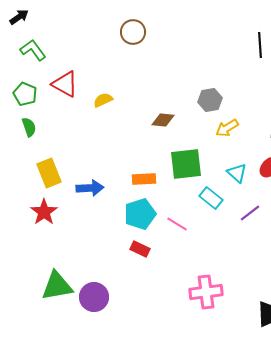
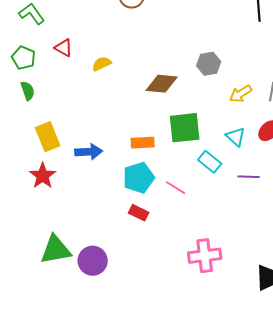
red triangle: (65, 84) -> (64, 48), size x0.7
brown diamond: (163, 120) -> (162, 84), size x1.4
yellow arrow: (227, 128) -> (241, 94), moved
purple line: (250, 213) -> (249, 177), turned 40

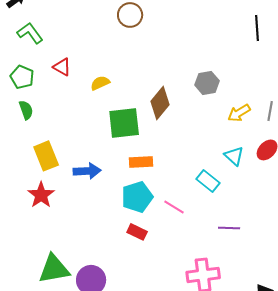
brown diamond: (162, 84) -> (160, 103), turned -56
green square: (185, 128) -> (124, 123), moved
purple line: (249, 177) -> (229, 228), moved

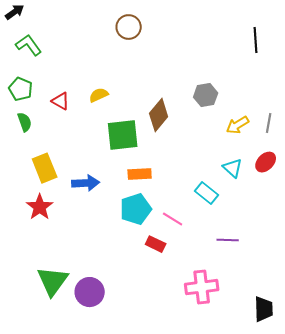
red triangle: (62, 67) -> (61, 101), moved
red rectangle: (137, 232) -> (156, 244), moved
green triangle: (54, 269) -> (53, 281), turned -44

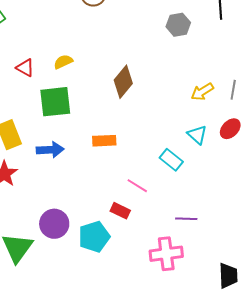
gray hexagon: (206, 95) -> (178, 25), moved
green square: (123, 135) -> (55, 102), moved
cyan pentagon: (136, 209) -> (94, 237), moved
purple line: (228, 240) -> (186, 219), moved
purple circle: (90, 292) -> (54, 224), moved

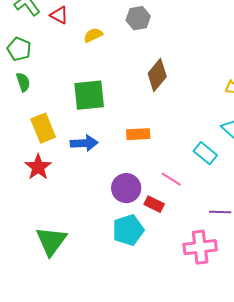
gray hexagon: (178, 25) -> (138, 18), moved
yellow semicircle: (63, 62) -> (93, 35), moved
red triangle: (25, 68) -> (59, 15), moved
purple circle: (54, 224) -> (126, 188), moved

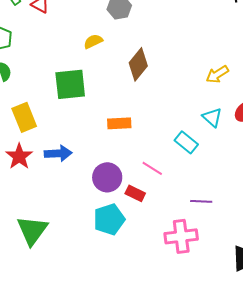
yellow semicircle: (93, 35) -> (93, 41), moved
blue arrow: (84, 143) -> (58, 153), moved

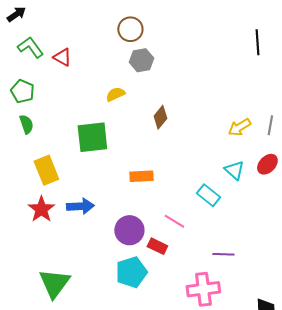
brown diamond: (138, 64) -> (160, 117), size x0.7

